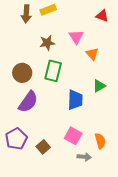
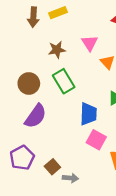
green rectangle: (53, 71) -> (64, 81), turned -45
pink square: (73, 136) -> (96, 140), moved
gray arrow: (84, 157) -> (70, 178), moved

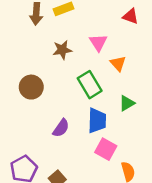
green rectangle: (64, 81) -> (90, 85), moved
purple semicircle: (36, 116) -> (61, 128), moved, size x0.7

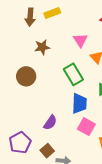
brown star: (62, 50) -> (42, 47), moved
purple semicircle: (61, 128) -> (50, 123), moved

